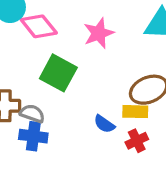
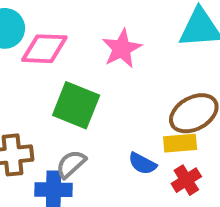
pink diamond: (39, 26) -> (44, 49), turned -42
gray semicircle: (32, 114) -> (71, 164), moved, turned -55

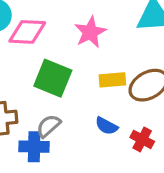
yellow rectangle: (180, 143) -> (112, 80), moved
red cross: (186, 180) -> (142, 139), turned -30

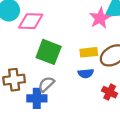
pink star: (90, 32) -> (100, 18), moved
blue semicircle: (106, 126) -> (86, 73), moved, turned -32

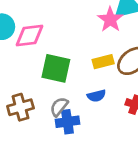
blue semicircle: (86, 73) -> (96, 96), moved
blue cross: (37, 98) -> (67, 122), moved

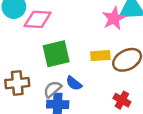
green square: (56, 68) -> (56, 54), turned -36
blue semicircle: (96, 96) -> (74, 83), moved, turned 42

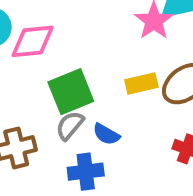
gray semicircle: (53, 89) -> (70, 125), moved

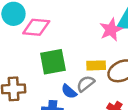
gray semicircle: (70, 125) -> (86, 84), moved

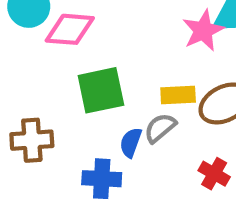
blue semicircle: (69, 91) -> (131, 143), turned 70

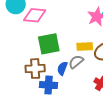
brown cross: (32, 140) -> (35, 69), moved

